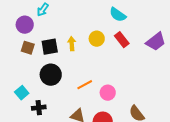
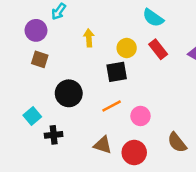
yellow arrow: (72, 44) -> (89, 38), moved
black square: (50, 47) -> (117, 72), moved

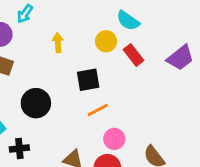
yellow circle: (127, 48) -> (106, 41), moved
orange line: (112, 106) -> (98, 110), moved
pink circle: (140, 116) -> (114, 139), moved

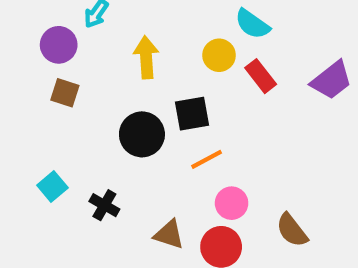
yellow arrow: (58, 43) -> (146, 57), size x1.4
black circle: (36, 103) -> (142, 134), moved
black cross: (19, 149) -> (104, 205), moved, turned 36

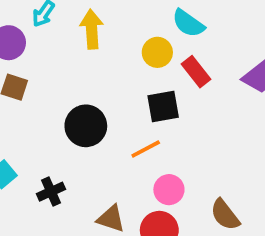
yellow arrow: (146, 57) -> (92, 29), moved
black square: (192, 114) -> (163, 106), moved
black cross: (104, 205) -> (51, 192), turned 36

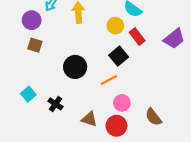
black square: (163, 106) -> (119, 56), turned -30
black cross: (51, 192) -> (56, 104), turned -32

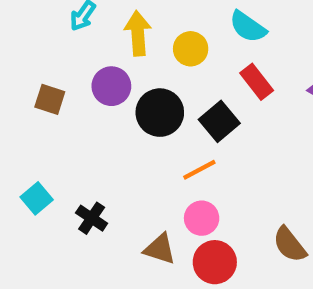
purple circle: (32, 20) -> (111, 86), moved
yellow circle: (115, 26) -> (191, 49), moved
black circle: (75, 67) -> (160, 113), moved
pink circle: (122, 103) -> (202, 218), moved

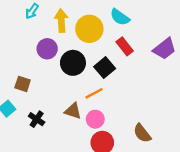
yellow circle: (191, 49) -> (89, 29), size x1.5
brown square: (50, 99) -> (23, 84), moved
brown triangle: (160, 249) -> (73, 111), moved

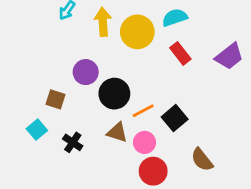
cyan semicircle: (120, 17) -> (175, 18), turned 126
purple circle: (47, 49) -> (86, 72), moved
black circle: (73, 63) -> (114, 94), moved
black square: (105, 68) -> (175, 118), moved

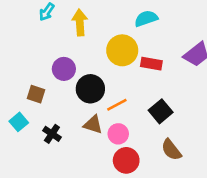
yellow circle: (137, 32) -> (122, 50), moved
red rectangle: (180, 53) -> (151, 64), moved, turned -42
black square: (175, 118) -> (161, 111), moved

